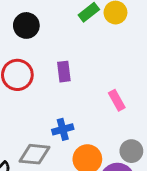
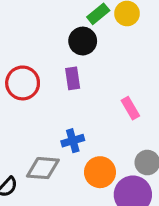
black circle: (26, 25) -> (83, 41), moved

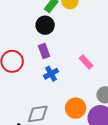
blue cross: (73, 141) -> (51, 74), moved

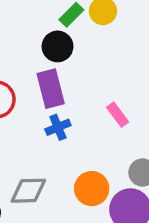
purple rectangle: (44, 51) -> (51, 89), size x1.5

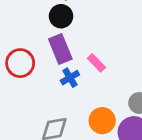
pink rectangle: (118, 115) -> (96, 63), moved

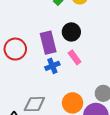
black circle: (61, 16) -> (71, 32), moved

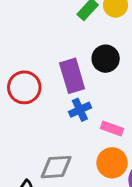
pink rectangle: (75, 57) -> (112, 129), moved, turned -32

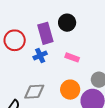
blue cross: (80, 110) -> (40, 55), moved
pink rectangle: (112, 129) -> (72, 57), moved

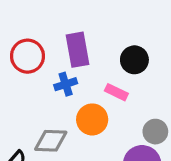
black circle: (67, 23) -> (134, 60), moved
orange circle: (70, 90) -> (92, 119), moved

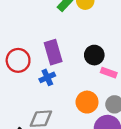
pink rectangle: (116, 92) -> (109, 73), moved
orange circle: (92, 119) -> (87, 102), moved

